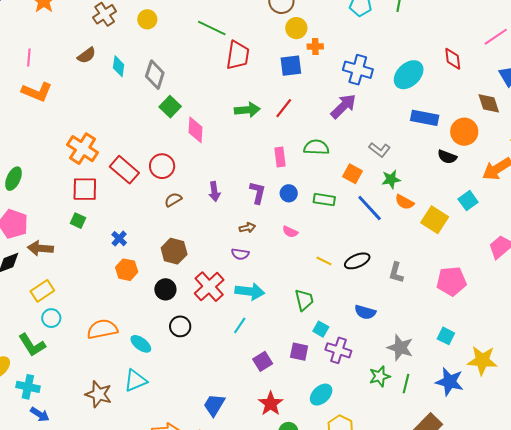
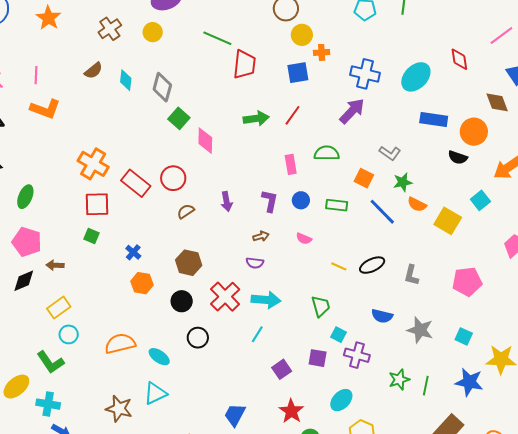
brown arrow: (40, 248) -> (55, 265), size x0.7
gray star: (400, 348) -> (420, 330), moved

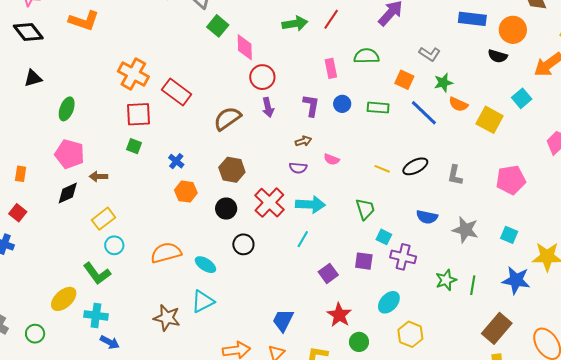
red circle: (173, 178) -> (262, 77), moved
brown semicircle: (186, 211) -> (227, 118), size x1.6
pink semicircle: (304, 239) -> (332, 159), moved

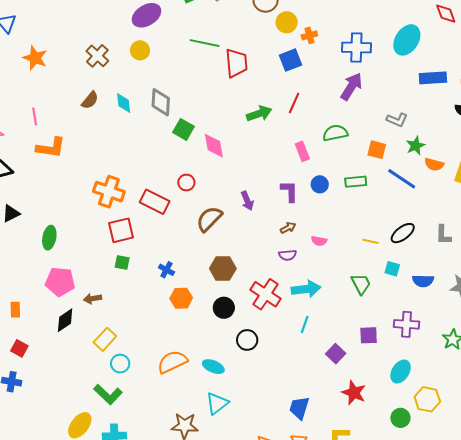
red circle: (262, 77) -> (186, 183), moved, size x0.7
cyan square: (384, 237) -> (392, 269), moved
green circle: (359, 342) -> (400, 418), moved

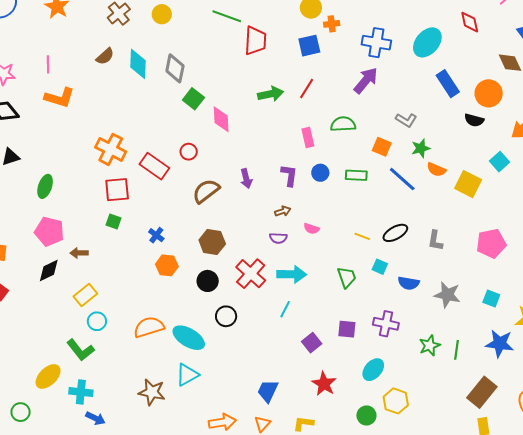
blue rectangle: (433, 78) -> (448, 84), turned 52
cyan diamond: (124, 103) -> (138, 64), size x1.4
cyan ellipse: (213, 367) -> (189, 338), size x1.5

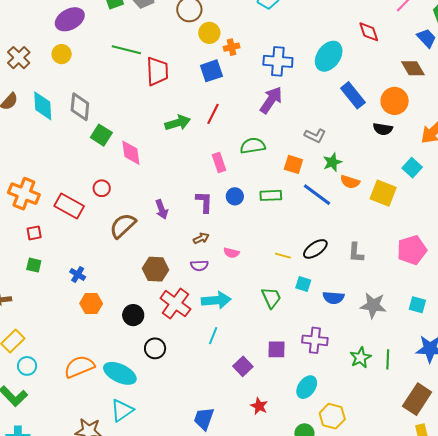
red square: (117, 190) -> (34, 233), size x0.6
brown hexagon: (212, 242) -> (156, 269), moved
red star: (324, 384) -> (259, 406), size x0.7

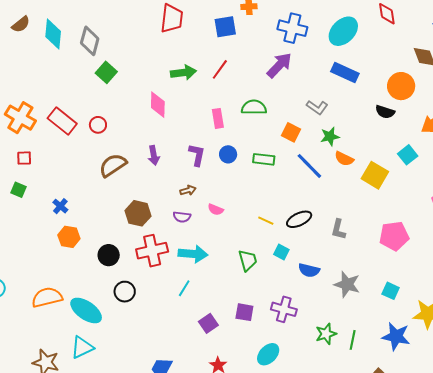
blue rectangle: (353, 95) -> (345, 72), moved, turned -36
pink diamond: (131, 153) -> (158, 105), moved
red rectangle: (69, 206) -> (62, 121), moved
red cross: (175, 304) -> (152, 251), turned 32

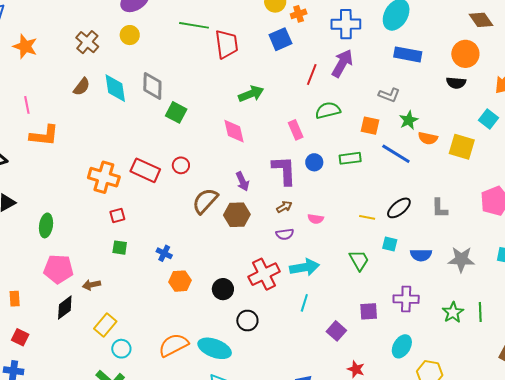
red line: (220, 69) -> (312, 75), moved
purple L-shape: (197, 155) -> (284, 170), size x1.4
brown hexagon: (138, 213) -> (237, 215), moved

